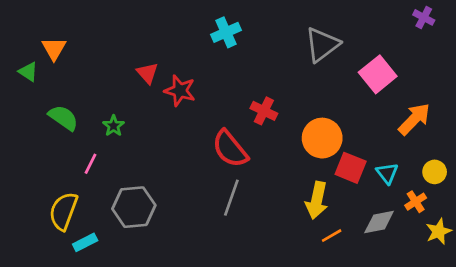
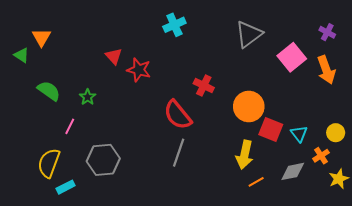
purple cross: (424, 17) -> (327, 32), moved
orange arrow: (414, 119) -> (326, 70), moved, turned 116

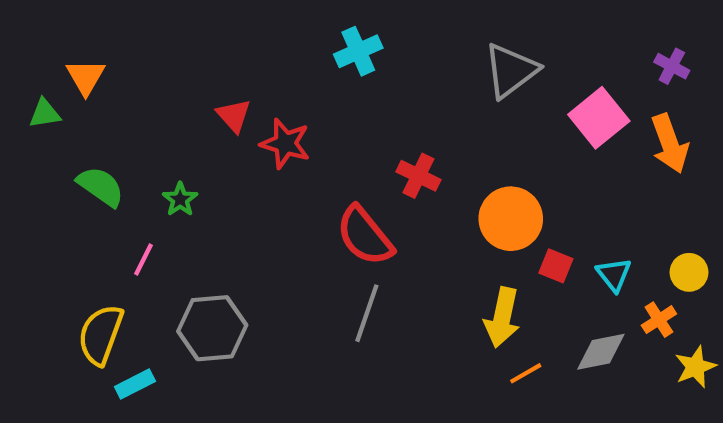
green triangle: (22, 55) -> (45, 113), turned -42
red square: (271, 130) -> (556, 266), size x0.7

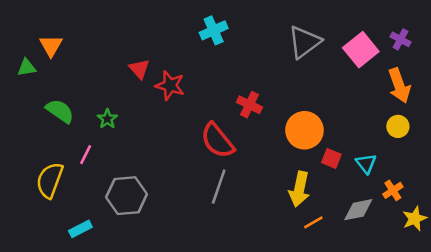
pink square: (599, 118) -> (361, 50), moved
yellow circle: (689, 272) -> (398, 126), moved
yellow semicircle: (101, 335) -> (50, 180), moved

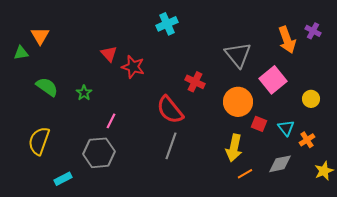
gray triangle: (304, 42) -> (238, 55), moved, turned -32
pink square: (361, 50) -> (273, 80), moved
orange arrow: (399, 85) -> (287, 40), moved
pink line: (86, 155) -> (111, 121), moved
orange cross: (393, 190) -> (307, 140), moved

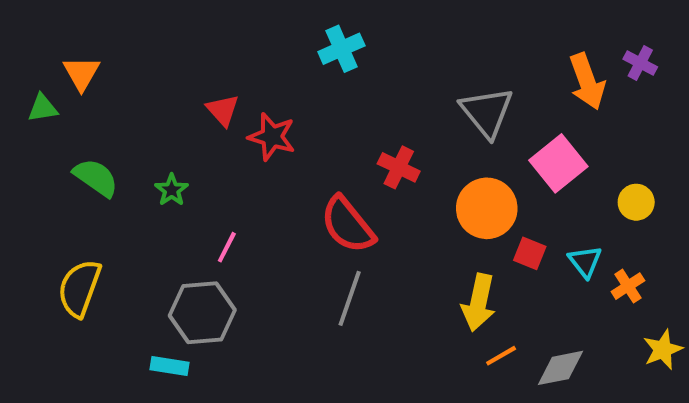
gray diamond: (280, 164) -> (560, 368), moved
cyan rectangle: (63, 179) -> (170, 366), moved, turned 36

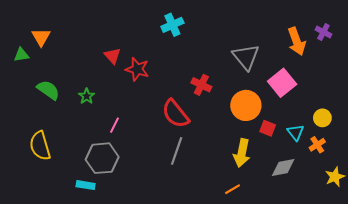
yellow circle: (636, 202) -> (322, 118), moved
yellow semicircle: (79, 288) -> (40, 146), turned -36
orange line: (501, 356) -> (232, 189), moved
gray diamond: (560, 368) -> (283, 168), moved

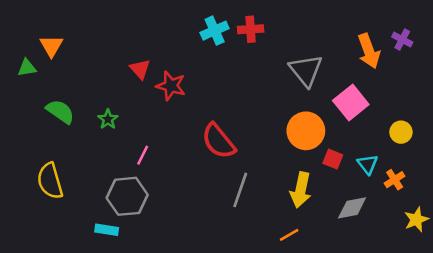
red cross: (201, 85) -> (251, 29), moved, turned -30
yellow circle: (322, 118) -> (401, 132), moved
gray line: (177, 151) -> (240, 190), moved

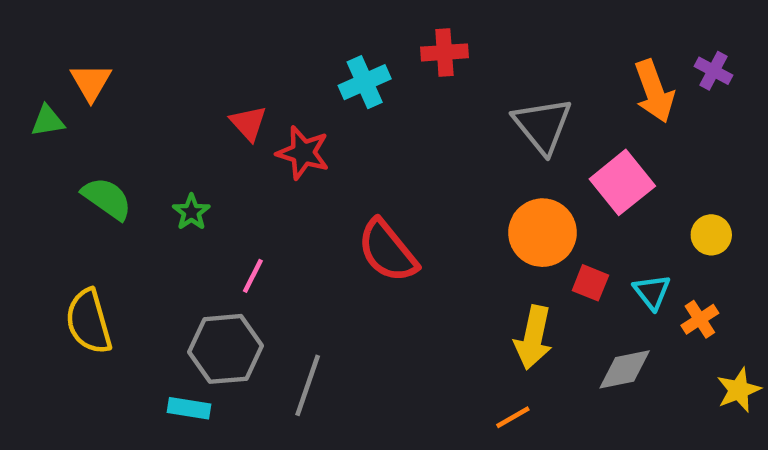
cyan cross: (215, 31) -> (365, 82), moved
gray line: (240, 190) -> (308, 385), moved

